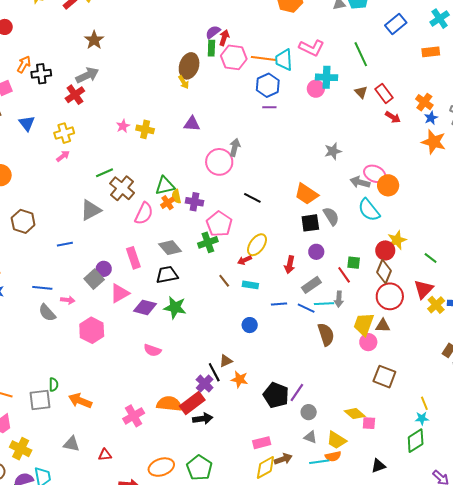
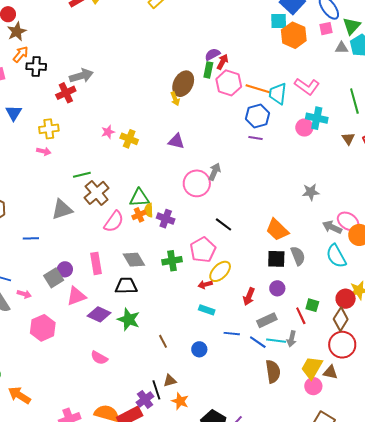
brown star: (94, 40) -> (17, 32), moved
pink arrow: (63, 156) -> (44, 151), turned 40
pink pentagon: (219, 224) -> (203, 250), moved
brown line: (224, 281) -> (163, 341), moved

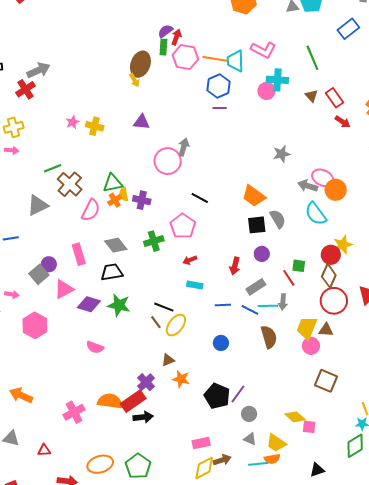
yellow ellipse: (220, 271) -> (176, 325), moved
blue circle: (199, 349) -> (221, 343), moved
black line: (156, 390) -> (164, 307), moved, turned -42

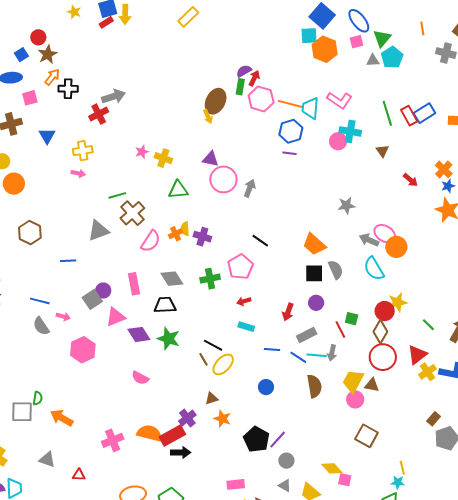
blue rectangle: (348, 29) -> (424, 113), moved
red rectangle: (335, 98) -> (409, 116), moved
pink circle: (168, 161) -> (223, 179), moved
green triangle: (113, 183) -> (178, 190), moved
purple diamond: (89, 304) -> (139, 334), turned 35

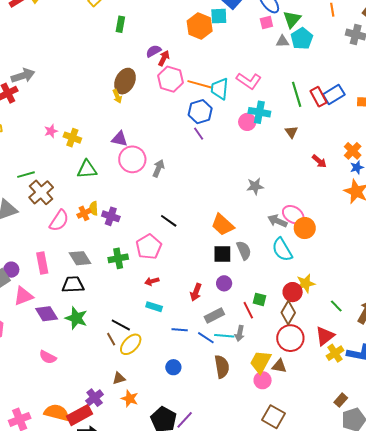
orange hexagon: (325, 49) -> (200, 26), moved
green rectangle: (240, 87) -> (120, 24), moved
purple line: (290, 153) -> (199, 134), turned 48

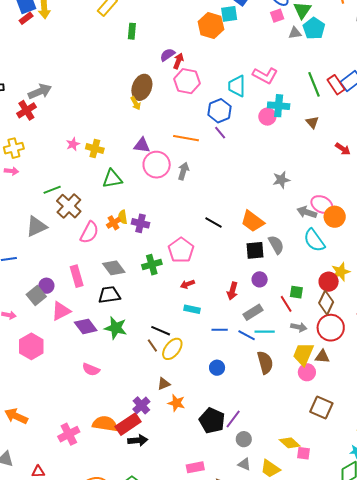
orange line: (200, 84) -> (186, 138), moved
black line: (169, 221) -> (214, 223), moved
gray arrow: (240, 333) -> (299, 327), moved, turned -84

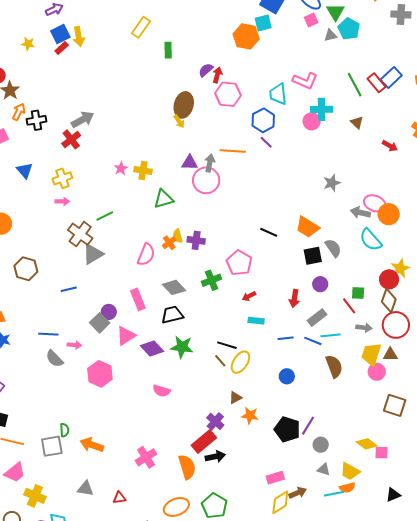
gray arrow: (183, 171) -> (210, 163), moved
brown cross: (69, 206) -> (80, 234), moved
orange semicircle: (105, 424) -> (187, 467), moved, turned 70

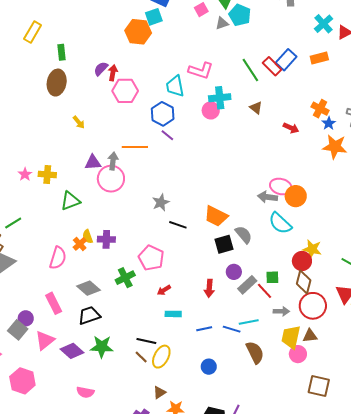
brown ellipse: (184, 105) -> (57, 83), moved
gray star: (332, 183) -> (161, 202), moved
yellow star: (400, 268) -> (312, 249), turned -30
gray rectangle: (317, 318) -> (247, 285), moved

